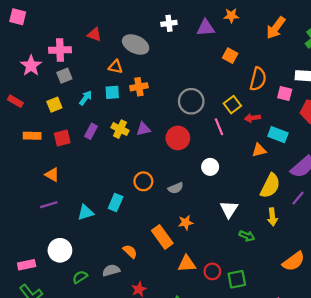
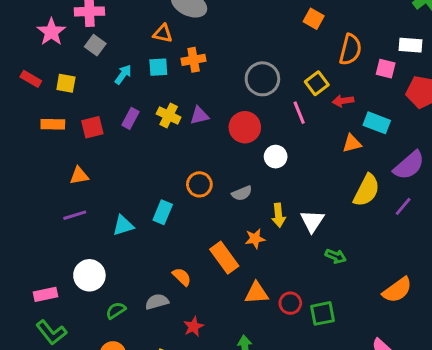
gray square: (64, 76) -> (95, 45), turned -32
yellow square: (54, 105) -> (66, 83), moved, turned 32
white circle: (210, 167) -> (276, 157), moved
orange triangle: (52, 175) -> (79, 176), turned -40
yellow arrow: (272, 217) -> (279, 215), moved

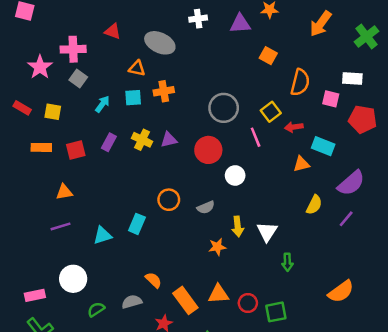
yellow semicircle: (366, 190) -> (314, 205), size x0.7
green arrow: (336, 256) -> (287, 262), turned 66
orange rectangle: (224, 258) -> (185, 300), moved

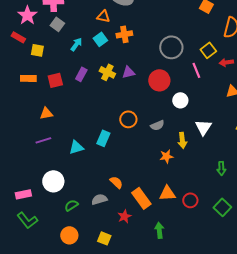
cyan square: (133, 98) -> (100, 39), turned -32
red rectangle: (22, 108) -> (18, 37), moved
white triangle: (267, 232) -> (203, 127), moved
green square: (276, 312) -> (222, 207), moved, turned -36

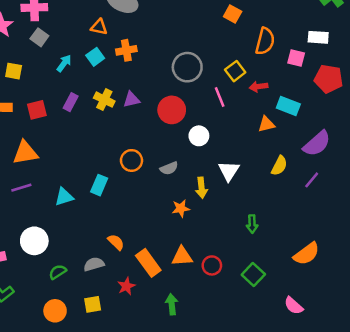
orange triangle: (46, 113) -> (25, 153), size x1.5
yellow square: (104, 238) -> (93, 304), moved, turned -32

